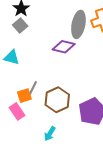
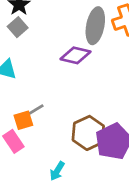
gray line: (33, 88) -> (35, 110), turned 32
brown hexagon: (57, 100) -> (88, 133), moved

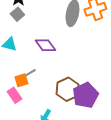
purple diamond: (76, 55) -> (45, 45), moved, turned 40

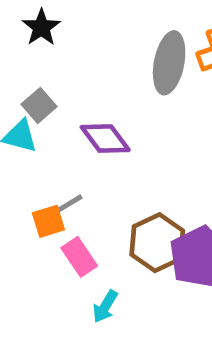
gray square: (17, 14) -> (39, 105), moved
pink rectangle: (14, 95) -> (79, 257), moved

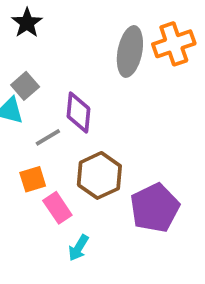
purple diamond: (105, 139) -> (78, 113), turned 42
gray line: (67, 205) -> (48, 137), moved
brown hexagon: (157, 243) -> (99, 175), moved

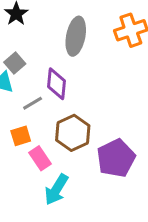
gray ellipse: (130, 51) -> (76, 36), moved
cyan arrow: (78, 248) -> (56, 189), size x1.5

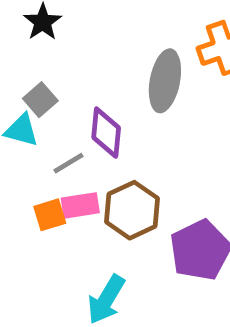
gray ellipse: (76, 36) -> (165, 81), moved
pink rectangle: (40, 158) -> (80, 205), moved, turned -65

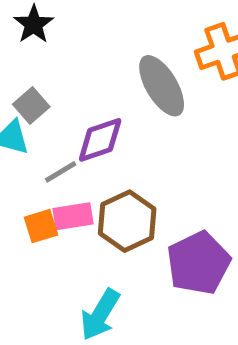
gray ellipse: (165, 81) -> (162, 86), turned -42
purple diamond: (106, 133) -> (100, 140), turned 66

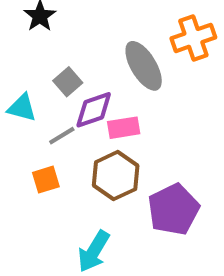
gray square: (31, 105) -> (68, 82), moved
pink rectangle: (73, 216) -> (124, 128), moved

